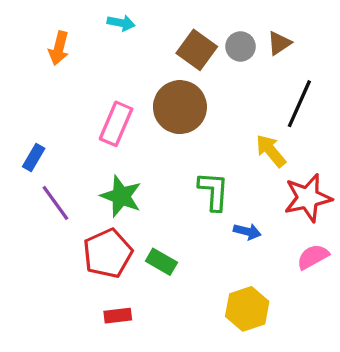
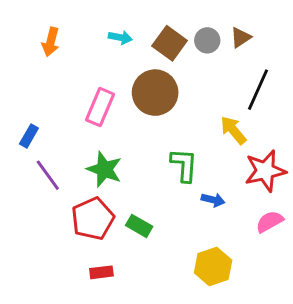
cyan arrow: (121, 23) -> (120, 37), moved

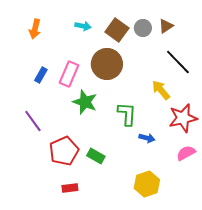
black line: (258, 90) -> (178, 62), turned -68
blue rectangle: (29, 136) -> (41, 75), moved
green star: (104, 169) -> (85, 102), moved

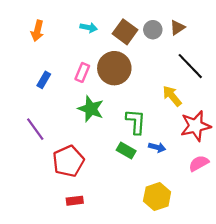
pink rectangle: (69, 74) -> (82, 72), moved, size x0.7
green rectangle: (96, 156) -> (126, 150), moved

